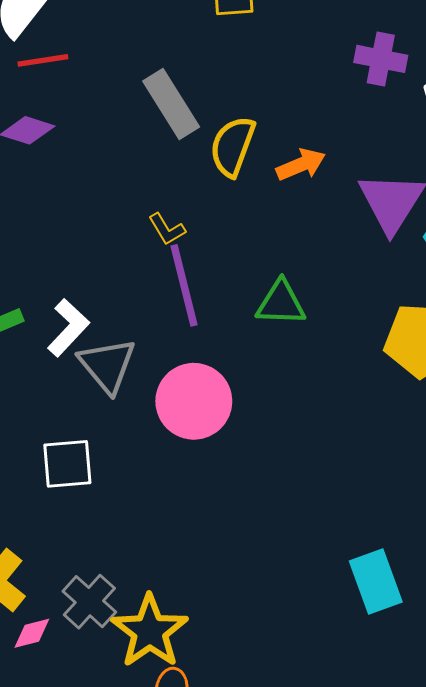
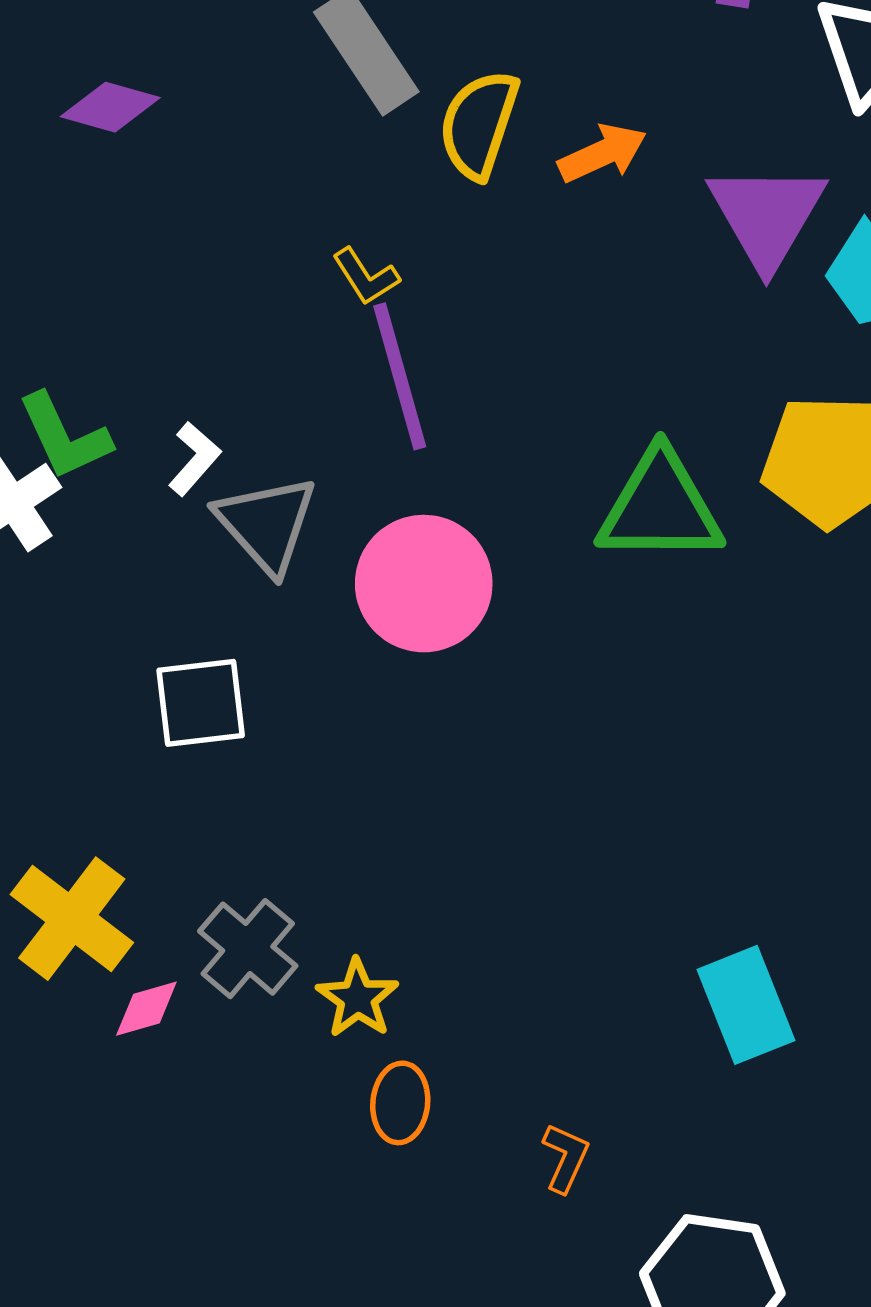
green triangle: (281, 303) -> (660, 507), moved, size x1.4
white L-shape: (68, 328) -> (194, 459), size x0.7
cyan rectangle: (376, 581) -> (746, 1005), moved
yellow star: (150, 631) -> (357, 998), size x0.6

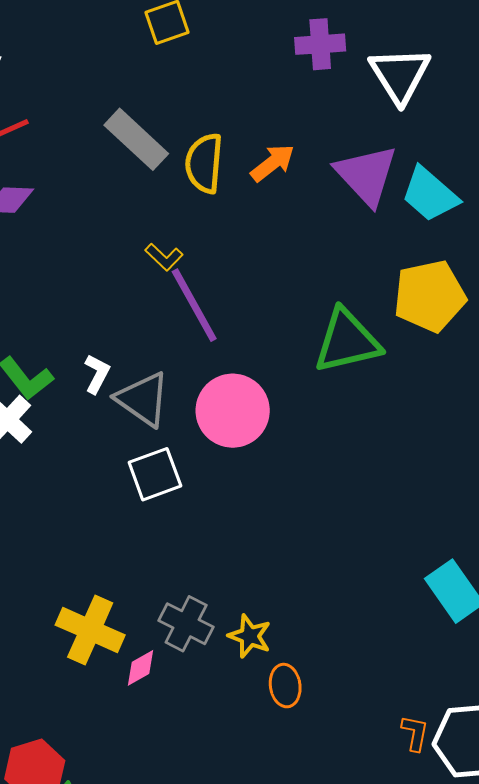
white square: (201, 703) -> (155, 474), moved
orange L-shape: (565, 1158) -> (415, 733), moved

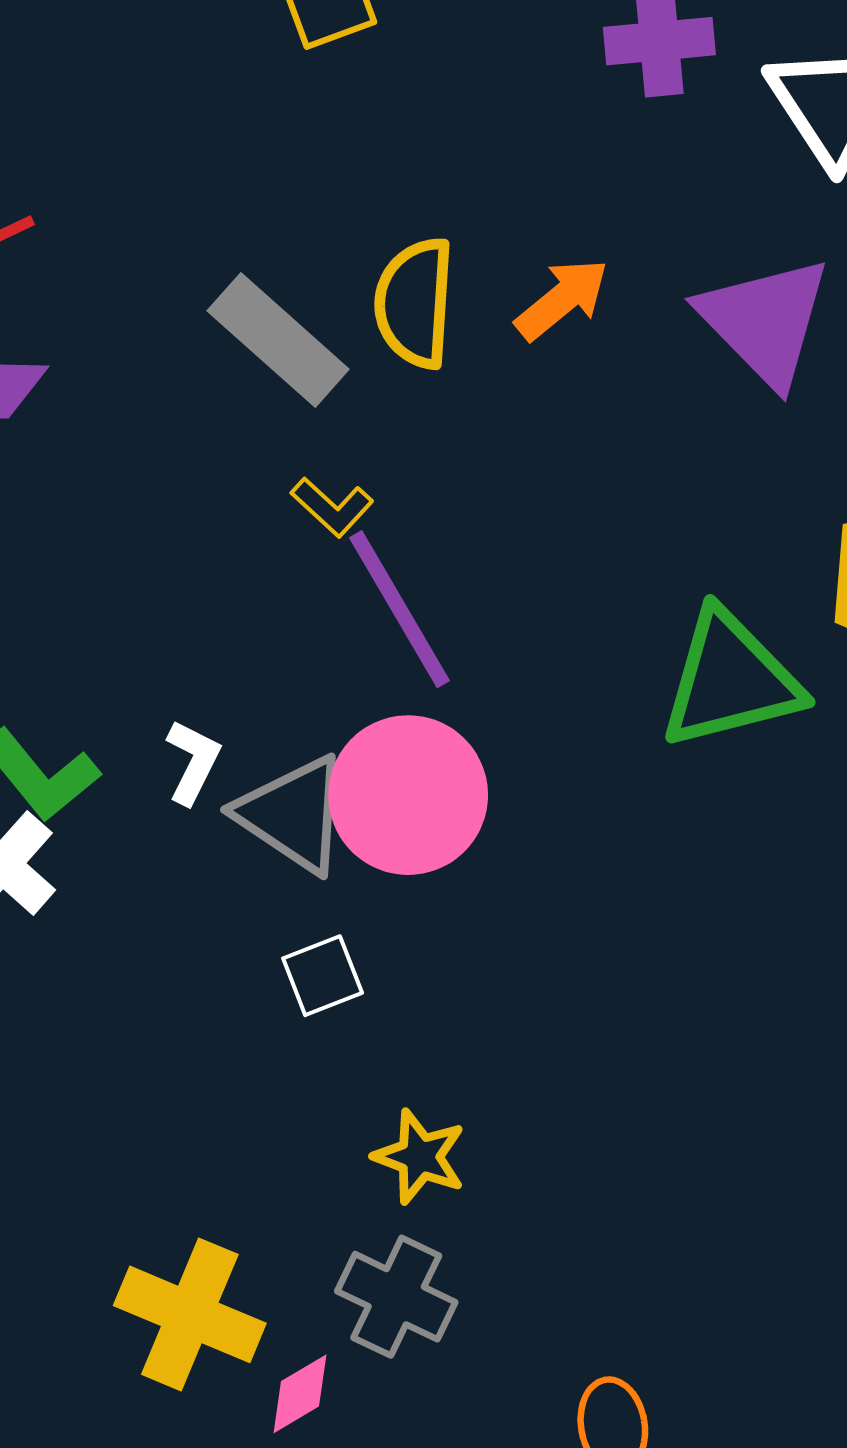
gray rectangle: (136, 139) -> (278, 340), moved
pink circle: (233, 411) -> (408, 795), moved
white square: (155, 474) -> (323, 976), size x0.7
yellow star: (250, 636) -> (420, 1157), moved

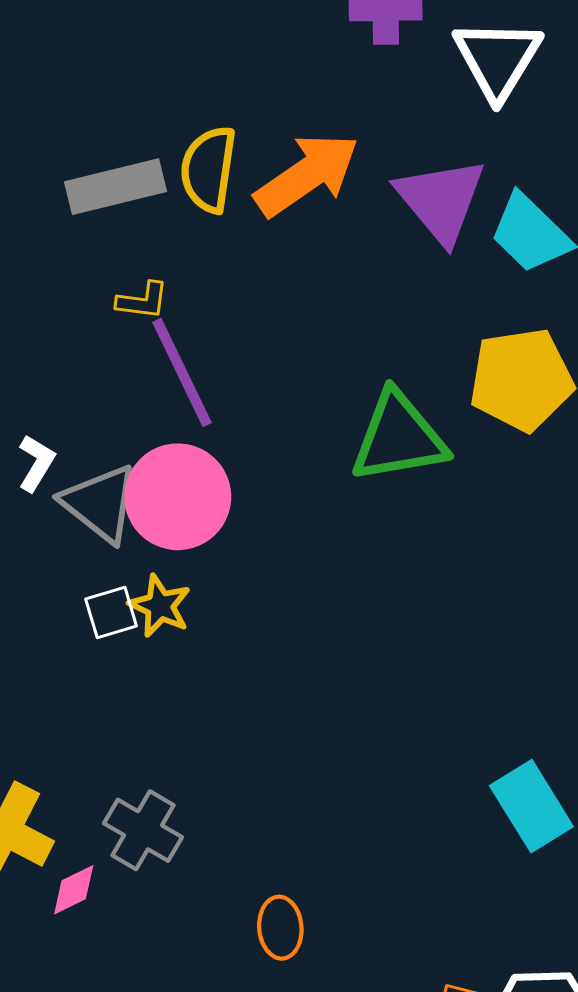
orange arrow: (562, 299) -> (307, 175), size x1.6
gray rectangle: (278, 340) -> (116, 187), turned -60
yellow L-shape: (332, 507) -> (143, 301), turned -40
yellow star: (420, 1157) -> (160, 606), moved

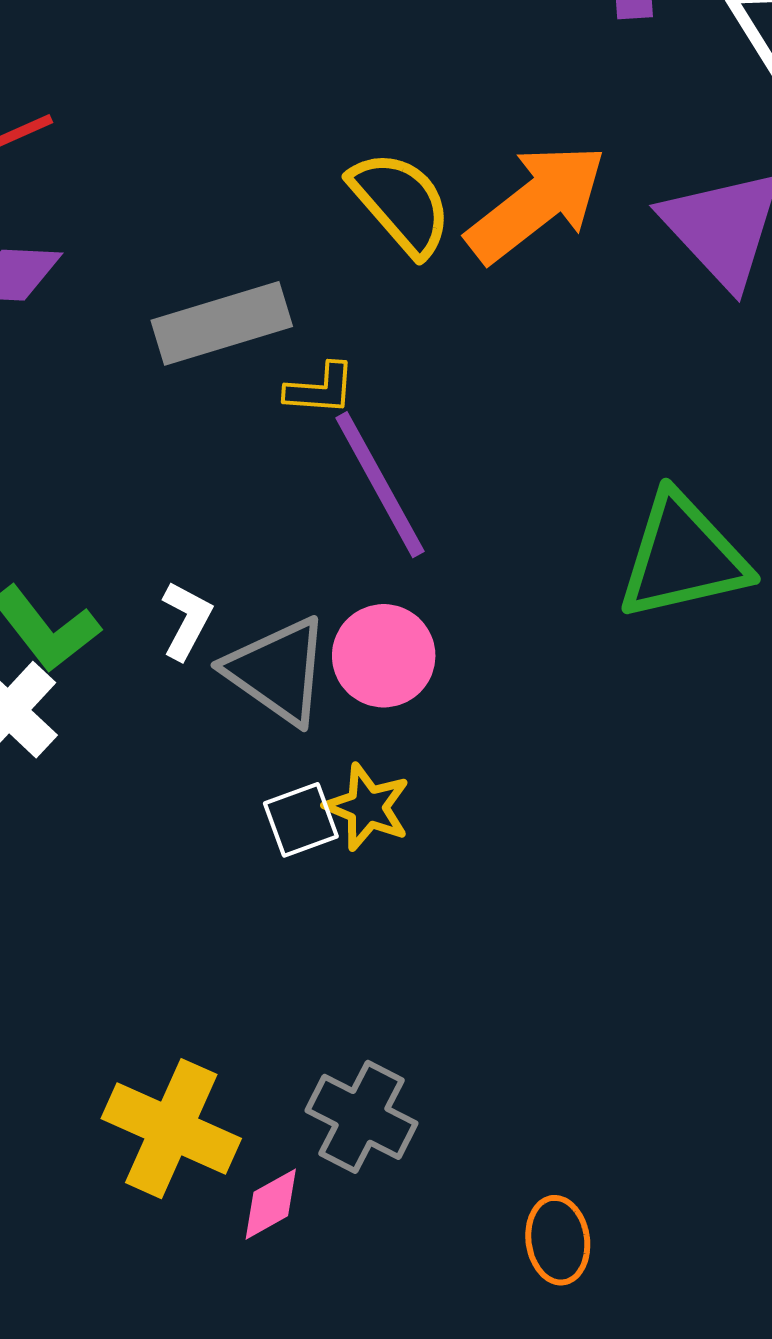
yellow semicircle: (208, 169) -> (401, 203), turned 134
gray rectangle: (116, 187) -> (222, 323), moved
pink circle: (178, 497) -> (384, 656), size x0.7

